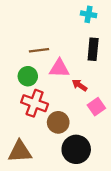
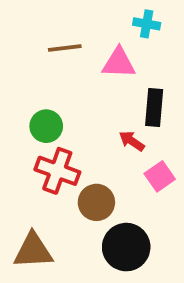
black rectangle: (93, 49) -> (154, 108), moved
brown line: (39, 50) -> (65, 48), moved
pink triangle: (59, 68) -> (119, 63), moved

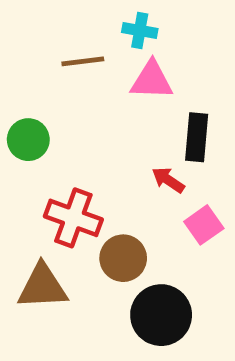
cyan cross: (147, 24) -> (140, 30), moved
green circle: (46, 126) -> (28, 140), moved
brown triangle: (33, 251) -> (43, 287), moved

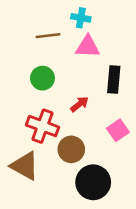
green circle: (28, 140) -> (42, 78), moved
red arrow: (168, 180) -> (79, 104), moved, turned 108
brown triangle: (43, 287) -> (25, 166), turned 32

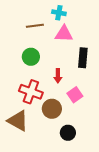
red arrow: (79, 104) -> (58, 76), turned 128
pink square: (118, 130) -> (75, 95), moved
black circle: (93, 182) -> (68, 133), size x0.6

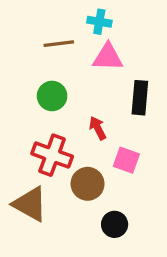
red arrow: (58, 76) -> (98, 128), turned 152
pink square: (75, 95) -> (126, 160), turned -35

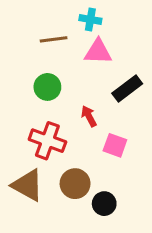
black rectangle: (140, 98) -> (127, 88), turned 48
brown circle: (88, 184) -> (75, 184), moved

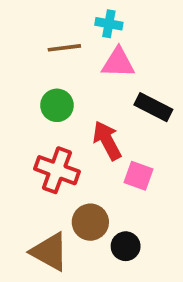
black rectangle: (127, 88) -> (153, 107), turned 64
red arrow: (89, 116) -> (107, 141), size x1.5
brown triangle: (27, 185) -> (50, 252), moved

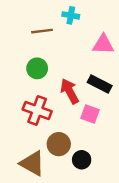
pink triangle: (118, 63) -> (103, 44), moved
black rectangle: (153, 107) -> (100, 84), moved

